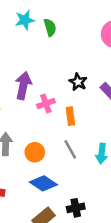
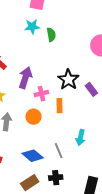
black star: (78, 82) -> (68, 80), size x1.5
gray line: (70, 149) -> (59, 151), moved
orange circle: (35, 152) -> (33, 117), moved

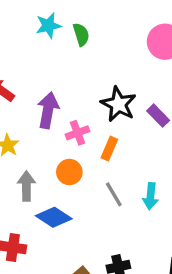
orange rectangle: (59, 106) -> (109, 149), turned 32
gray line: (59, 151) -> (114, 194), moved
blue diamond: (33, 156) -> (54, 217), moved

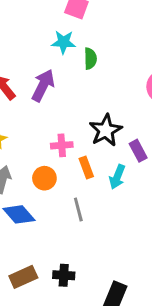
purple arrow: (48, 110) -> (43, 85), moved
orange rectangle: (109, 149) -> (86, 168), turned -60
cyan arrow: (150, 196) -> (117, 177), moved

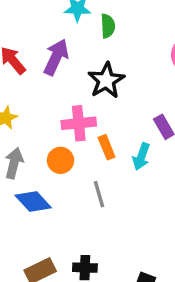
black star: (106, 130) -> (106, 80), moved
pink cross: (62, 145) -> (79, 123), size x1.4

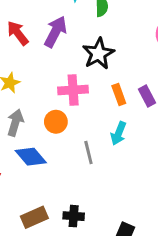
orange rectangle: (107, 147) -> (119, 94), moved
cyan arrow: (141, 157) -> (119, 133), moved

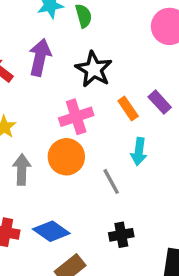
orange circle: (56, 122) -> (66, 157), size x1.4
blue diamond: (31, 157) -> (51, 231), moved
black cross: (74, 216) -> (121, 235), moved

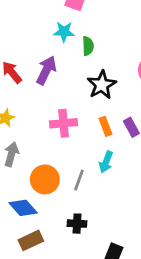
black star: (94, 69) -> (102, 85), moved
orange circle: (66, 157) -> (45, 179), moved
gray line: (111, 181) -> (79, 180), turned 35

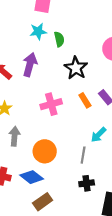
cyan arrow: (106, 162) -> (99, 135), moved, turned 35
gray line: (79, 180) -> (83, 155), moved
black cross: (77, 224) -> (87, 183), moved

